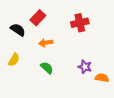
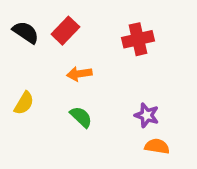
black semicircle: (18, 30) -> (26, 32), moved
orange semicircle: (102, 78) -> (157, 146), moved

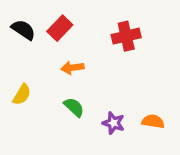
purple star: (147, 115) -> (113, 123), moved
orange semicircle: (157, 146) -> (153, 121), moved

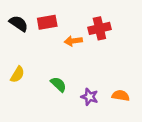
red rectangle: (60, 28) -> (47, 22), turned 36
orange arrow: (72, 68) -> (73, 41), moved

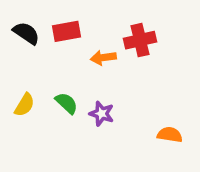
green semicircle: (58, 84) -> (67, 103), moved
purple star: (89, 97) -> (102, 114), moved

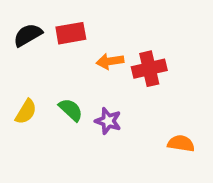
black semicircle: (26, 33) -> (28, 35), turned -64
red cross: (140, 40) -> (149, 69), moved

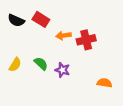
red rectangle: (71, 33) -> (41, 19), turned 42
black semicircle: (28, 35) -> (16, 20), turned -126

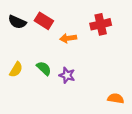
red cross: (86, 40) -> (101, 24), moved
orange semicircle: (104, 83) -> (116, 98), moved

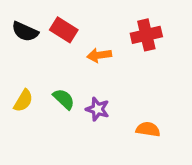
orange semicircle: (116, 98) -> (148, 129), moved

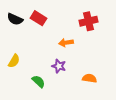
orange arrow: (99, 55) -> (66, 43), moved
green semicircle: (64, 99) -> (38, 81), moved

